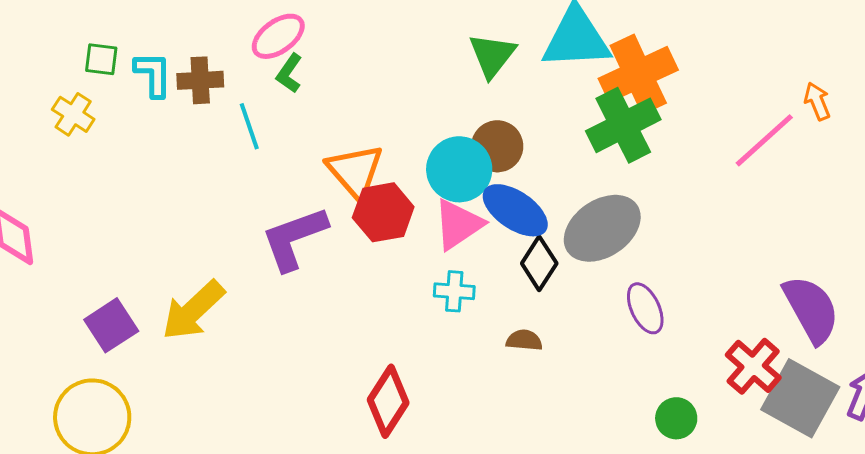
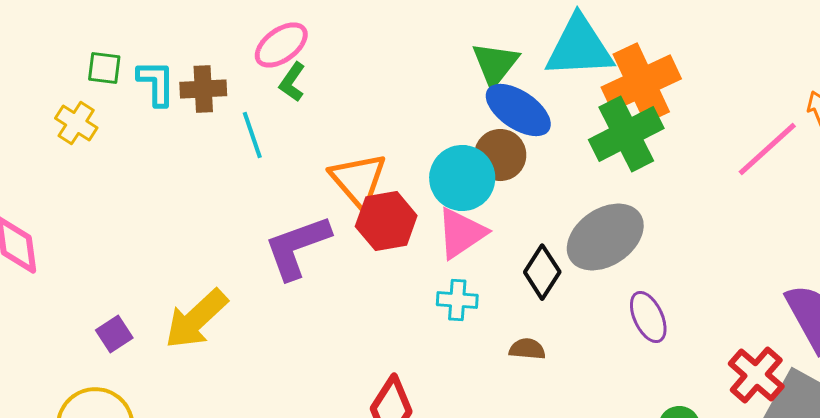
blue ellipse: (515, 210) -> (518, 110), moved
purple square: (111, 325) -> (114, 334), size x0.7

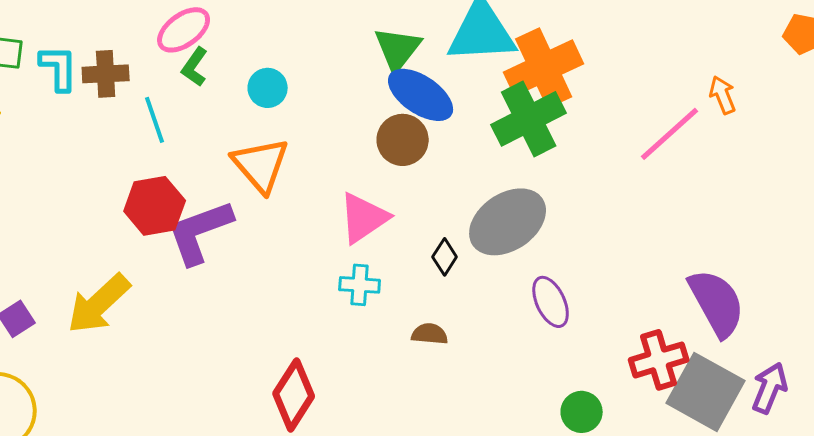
cyan circle: (462, 178) -> (268, 88), moved, size x0.6
red hexagon: (386, 221) -> (155, 206), moved
black diamond: (542, 272) -> (445, 257), size x0.7
red cross: (756, 375) -> (659, 360), turned 32

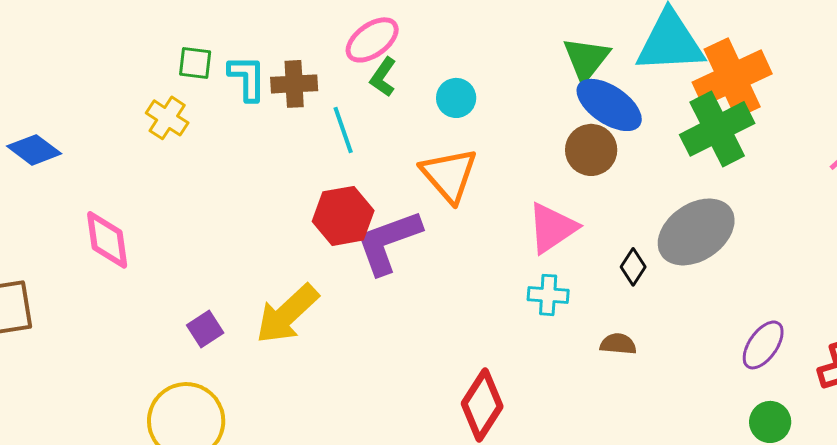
purple ellipse: (551, 302) -> (763, 345), moved, turned 60

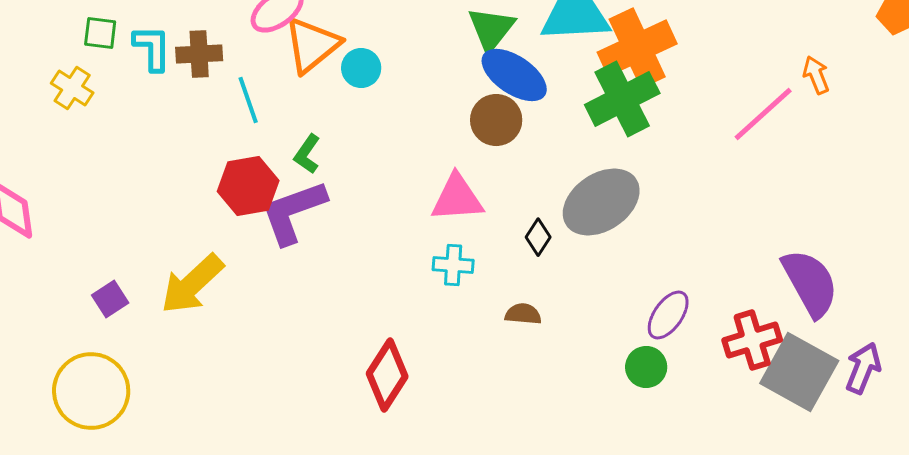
green L-shape: (383, 77) -> (307, 154), moved
orange triangle: (449, 175) -> (312, 45), moved, turned 32
pink triangle: (552, 228) -> (457, 198), turned 30
green circle: (770, 422) -> (646, 367), moved

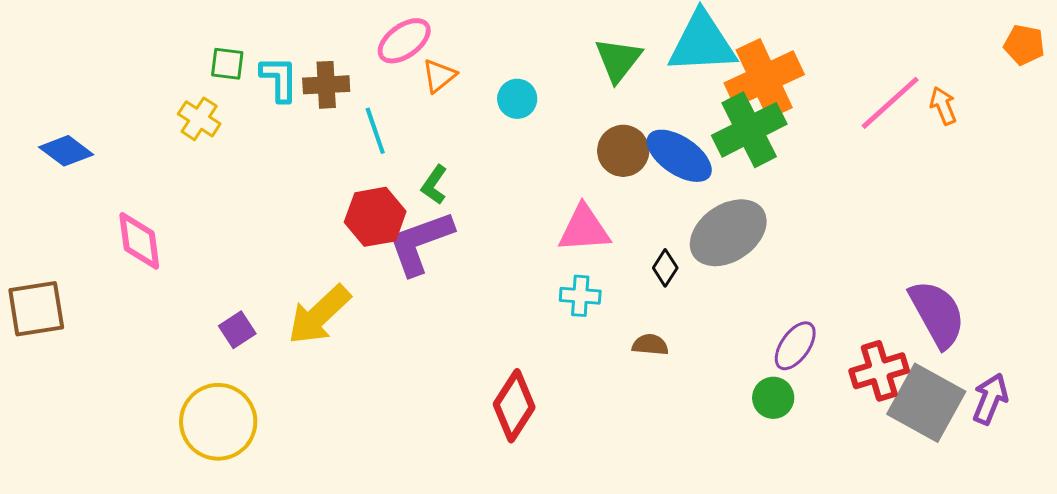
orange triangle: (312, 45) -> (439, 76), size x0.6
cyan circle: (361, 68) -> (517, 99), moved
blue ellipse: (514, 75) -> (679, 156), moved
pink line: (763, 114) -> (890, 103), moved

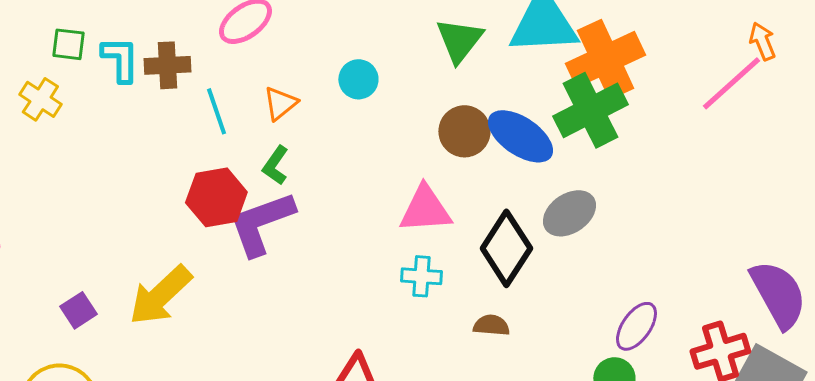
orange triangle: (439, 76) -> (280, 103), moved
orange arrow: (943, 106) -> (762, 41), moved
gray ellipse: (728, 233) -> (569, 213), size x0.7
black diamond: (665, 268) -> (506, 248), size x2.0

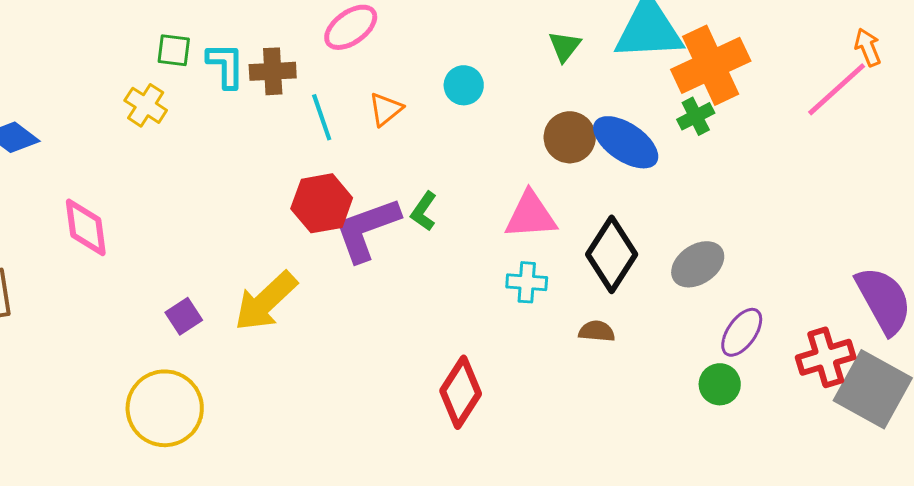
green triangle: (459, 40) -> (565, 46), size x0.7
green cross: (590, 110) -> (696, 116), size x0.5
green L-shape: (275, 165) -> (424, 211), moved
gray ellipse: (569, 213) -> (698, 264), moved

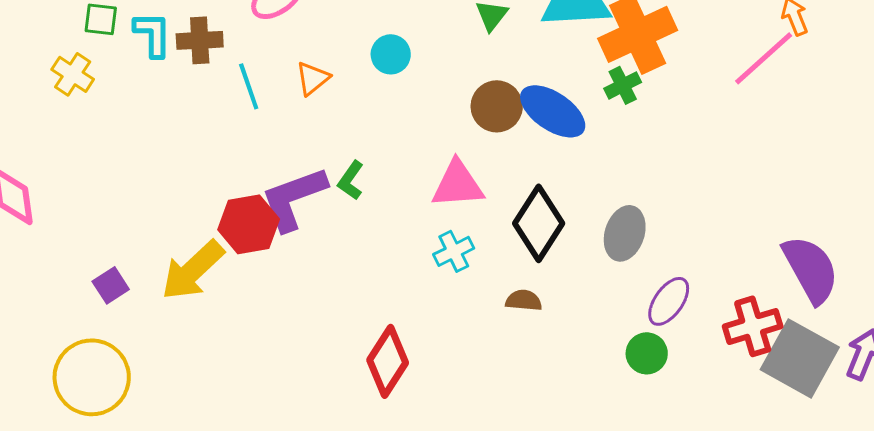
red hexagon: (322, 203) -> (249, 224), moved
gray ellipse: (698, 264) -> (625, 233), turned -38
cyan cross: (527, 282) -> (454, 251), turned -30

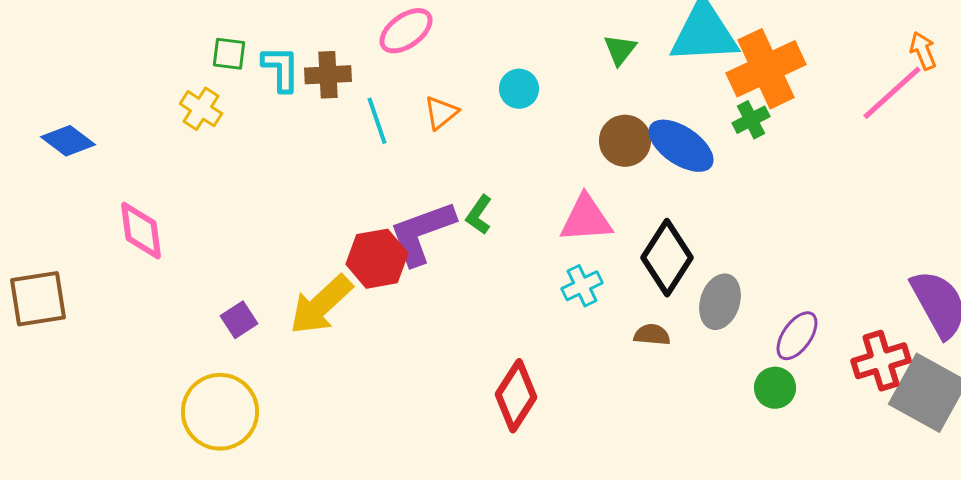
gray ellipse: (625, 233) -> (720, 302), moved

